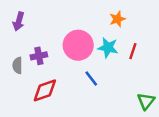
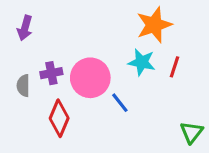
orange star: (117, 19) -> (154, 25), size x1.6
pink circle: (78, 45) -> (90, 78), moved
red diamond: (45, 90) -> (59, 118), turned -48

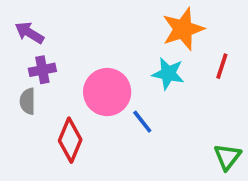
purple arrow: (25, 28) -> (29, 33), turned 105
red line: (174, 67) -> (222, 66), moved
purple cross: (51, 73) -> (42, 70), moved

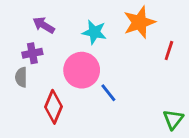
purple arrow: (29, 33) -> (44, 25), moved
cyan star: (168, 74) -> (94, 32), moved

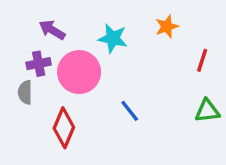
orange star: (139, 22) -> (167, 27), size x0.6
pink circle: (82, 70) -> (79, 72), moved
green triangle: (173, 119) -> (207, 111), moved, turned 45

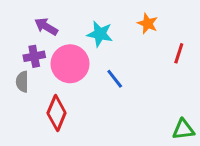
orange star: (167, 27) -> (148, 24), turned -30
blue line: (130, 111) -> (115, 79), moved
green triangle: (207, 111) -> (183, 129), moved

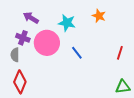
red line: (179, 53) -> (120, 53), moved
purple cross: (34, 56) -> (23, 38), turned 32
red diamond: (57, 113) -> (20, 82), moved

